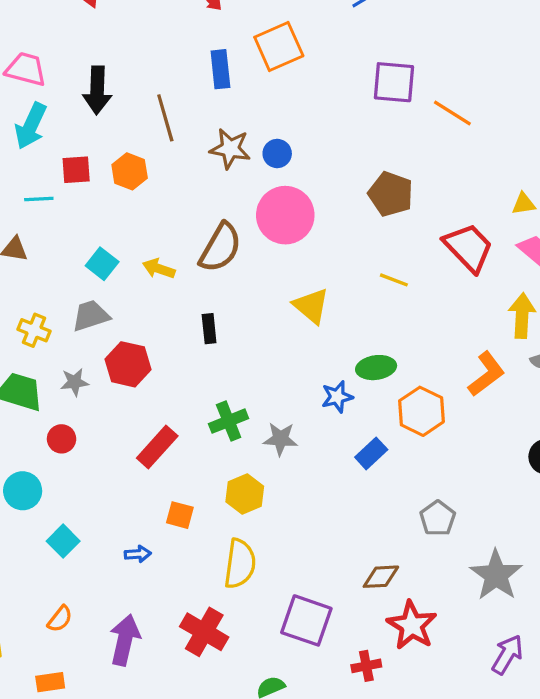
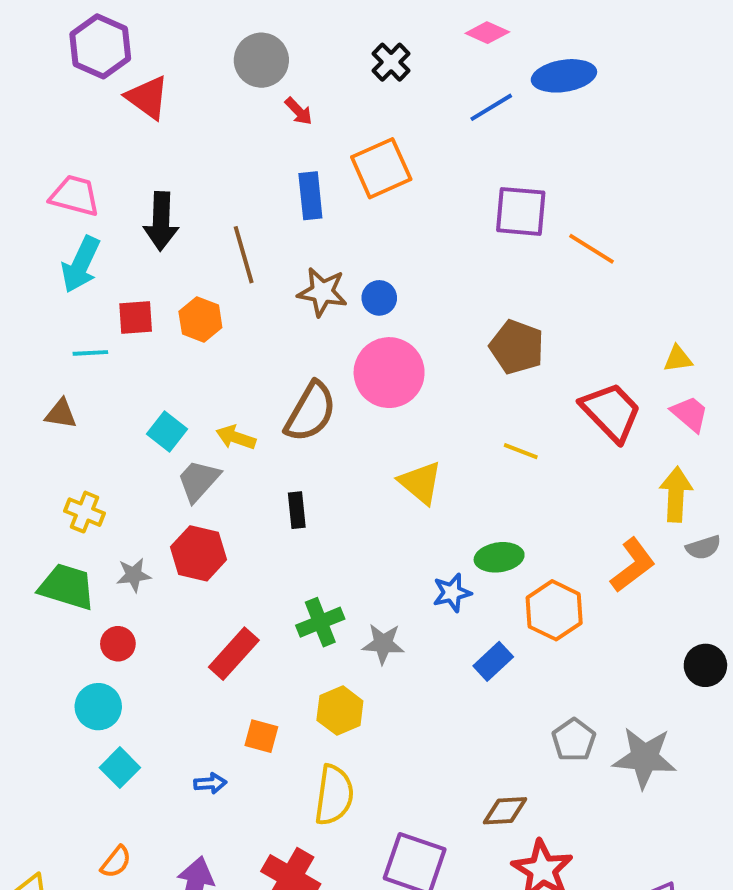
gray trapezoid: (91, 316) -> (198, 481), moved, turned -30
cyan circle: (23, 491) -> (98, 707), moved
gray star: (496, 575) -> (645, 758), moved, turned -30

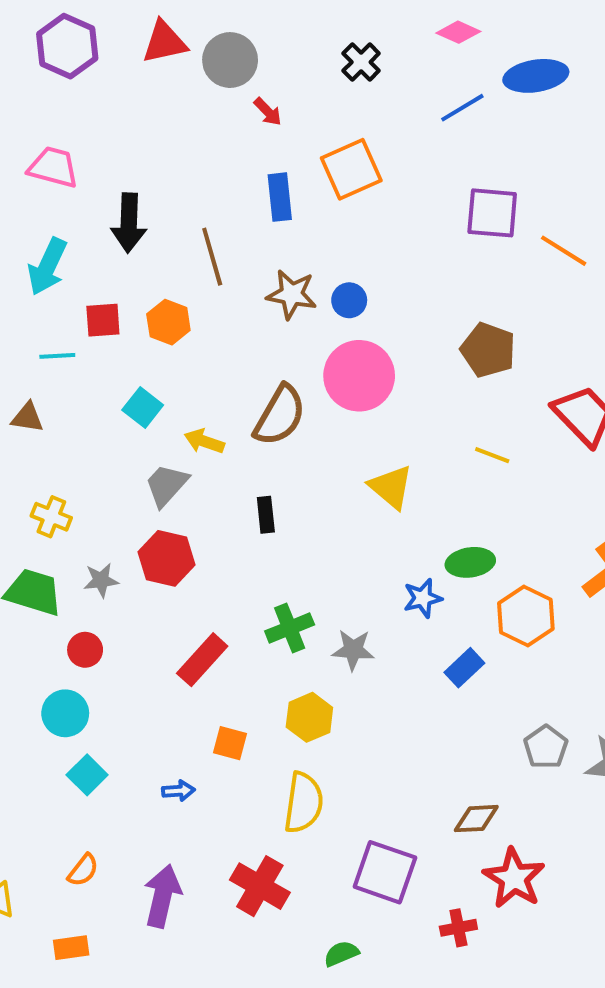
red triangle: (147, 97) -> (165, 42), moved, turned -48
pink trapezoid: (75, 196) -> (53, 167), moved
cyan square: (167, 432) -> (143, 408), moved

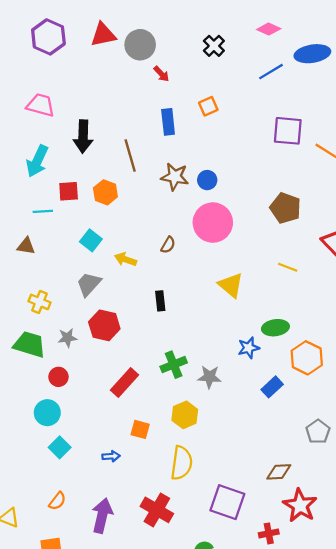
orange square: (351, 169) -> (208, 106), size x0.6
brown semicircle: (280, 415) -> (168, 245), size x0.5
gray trapezoid: (166, 485) -> (89, 284), moved

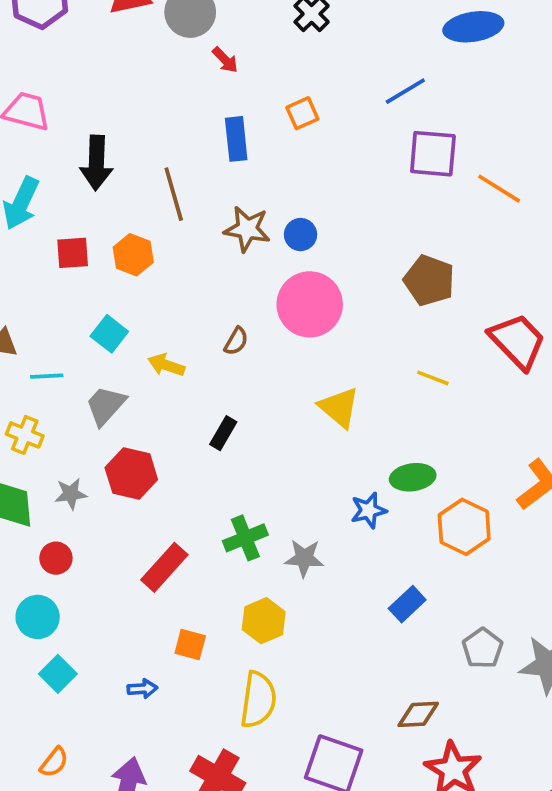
blue line: (271, 72) -> (405, 91), moved
cyan line: (43, 211) -> (47, 376), moved
black rectangle: (160, 301) -> (223, 433), turned 36
blue rectangle: (272, 387) -> (407, 604), moved

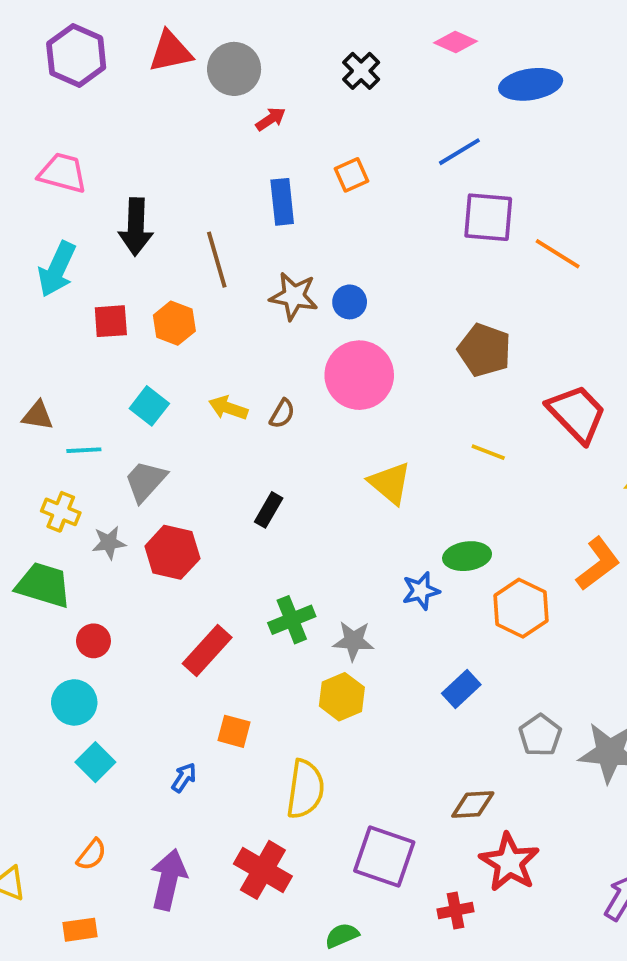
red arrow: (225, 60) -> (271, 119), turned -80
yellow arrow: (166, 365) -> (228, 408), moved
gray star: (71, 494) -> (109, 543), moved
yellow hexagon: (264, 621) -> (342, 697), moved
blue arrow: (142, 689) -> (184, 778), turned -52

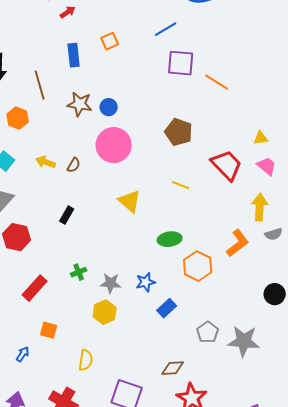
blue star: (421, 591) -> (146, 282), moved
green cross: (292, 620) -> (79, 272), size x0.7
yellow semicircle: (305, 789) -> (86, 360), size x0.7

